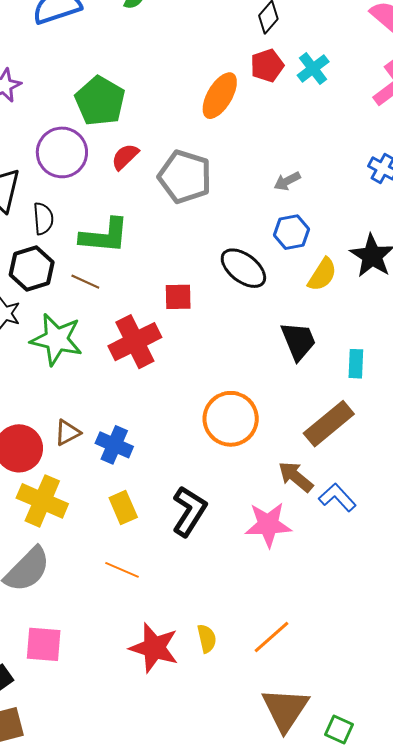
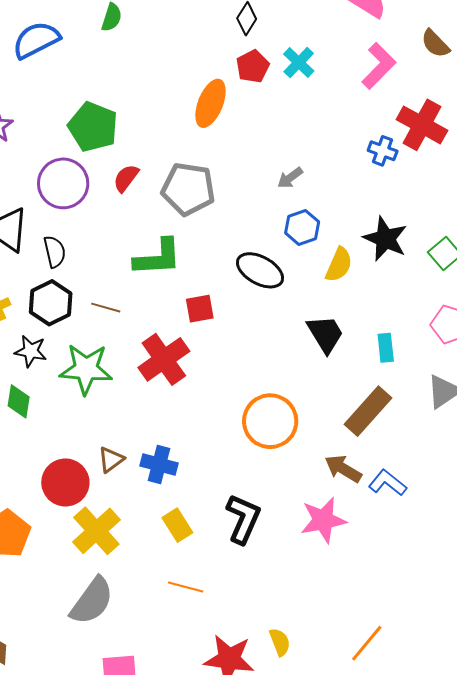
green L-shape: (104, 236) -> (158, 257), moved
yellow cross: (42, 501) -> (96, 531), turned 33
orange line: (272, 637) -> (367, 643), moved

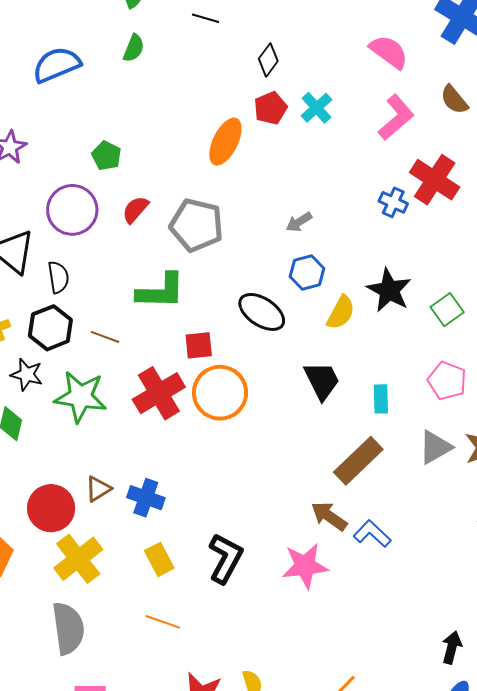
green pentagon: (93, 127) -> (106, 156), size x0.6
orange circle: (270, 421) -> (220, 393), moved
gray semicircle: (92, 601) -> (68, 628), turned -48

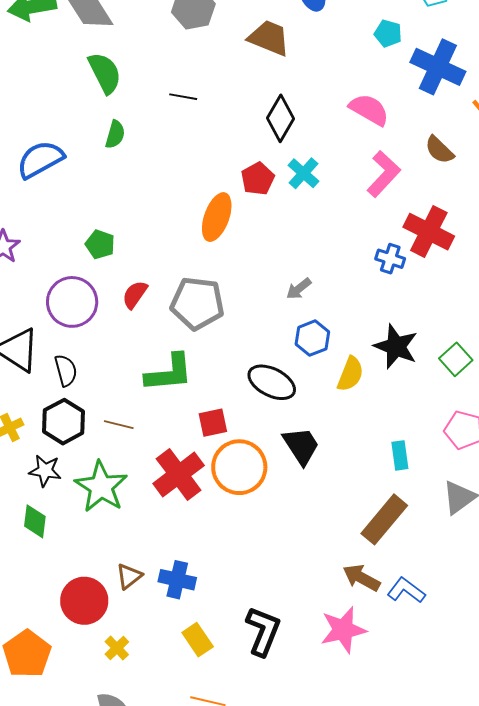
black diamond: (268, 60) -> (280, 118), moved, size x1.4
black trapezoid: (322, 381) -> (301, 446), moved
green star: (81, 397) -> (101, 487), turned 30
yellow cross: (78, 559) -> (117, 648), size x0.5

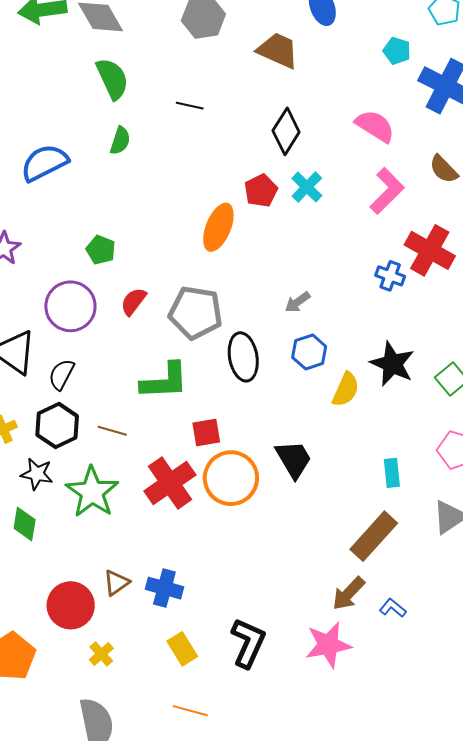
black semicircle: (66, 370) -> (61, 374), turned -140
black ellipse: (272, 382) -> (243, 357), moved, turned 51
brown arrow: (361, 578) -> (349, 593), turned -78
blue L-shape: (406, 590) -> (393, 608), size x0.7

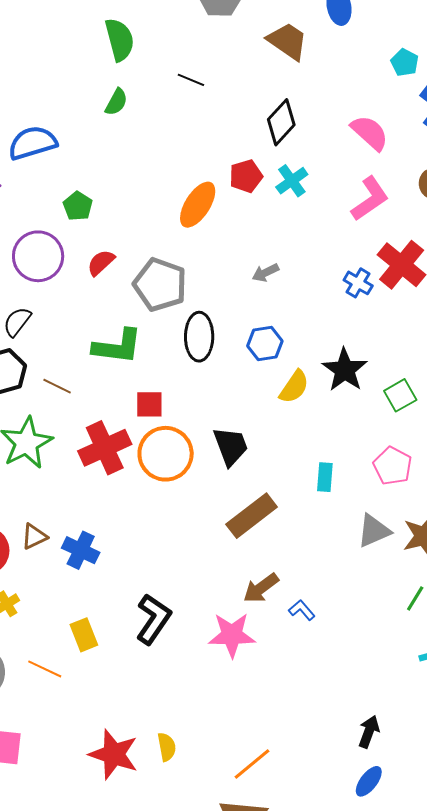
blue semicircle: (44, 163) -> (33, 143), moved
gray arrow: (297, 302) -> (265, 273), moved
brown rectangle: (374, 536) -> (252, 516), moved
yellow rectangle: (182, 649) -> (84, 635), moved
orange line: (190, 711) -> (45, 669), moved

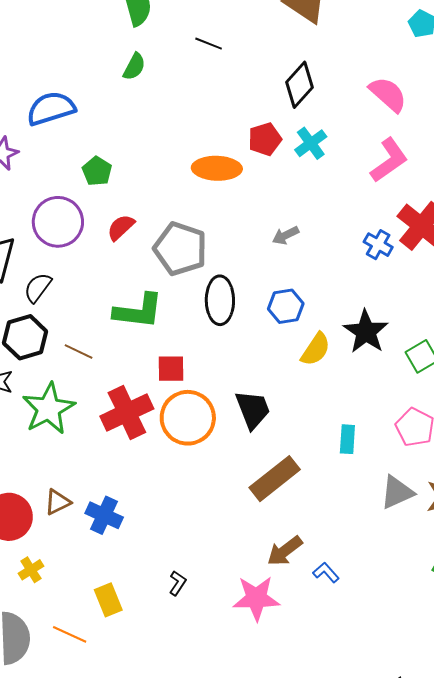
orange ellipse: (198, 205) -> (217, 168), turned 60
black L-shape: (153, 619) -> (178, 583), size x0.5

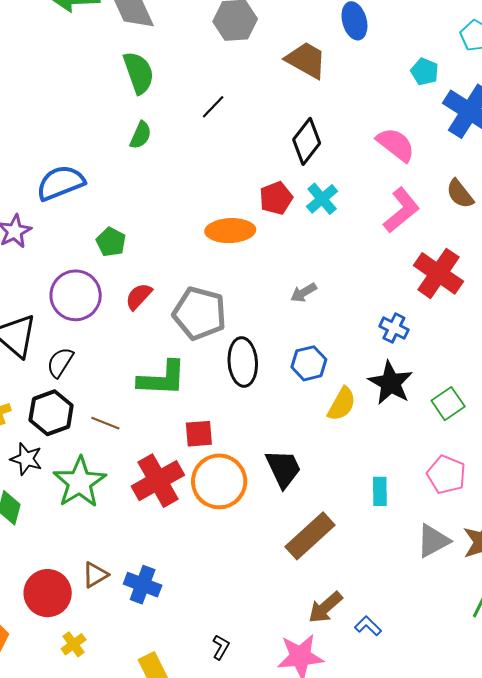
black line: (209, 44) -> (213, 107), turned -64
blue cross: (378, 245) -> (394, 328), moved

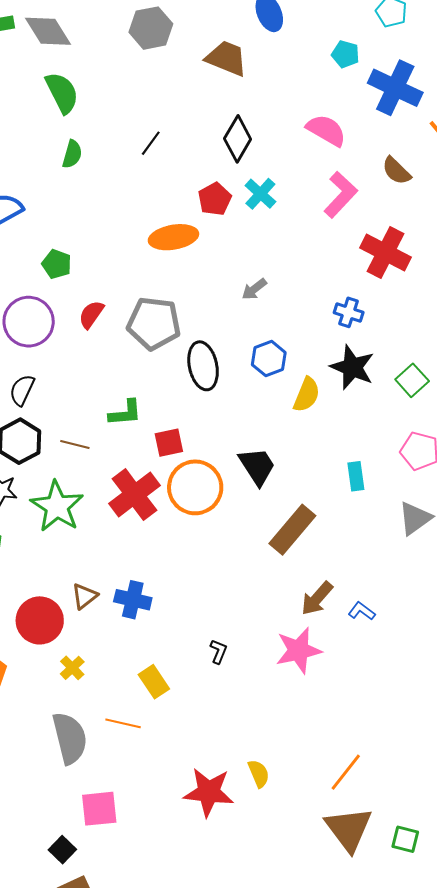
black line: (213, 107) -> (151, 143), moved
green L-shape: (162, 379) -> (125, 413), moved, size x0.7

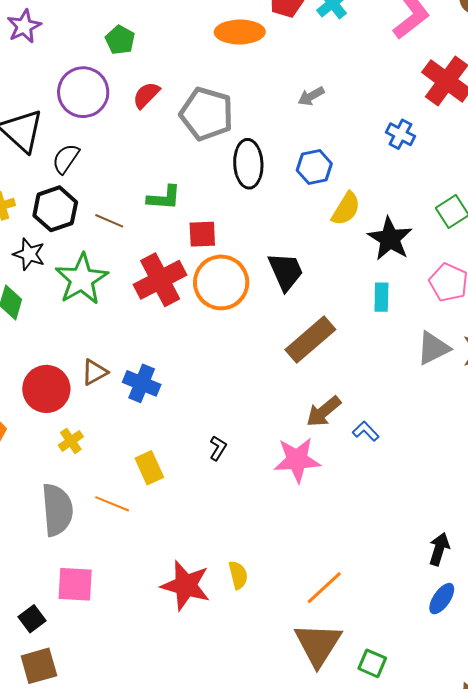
black star: (352, 367) -> (390, 239), moved

